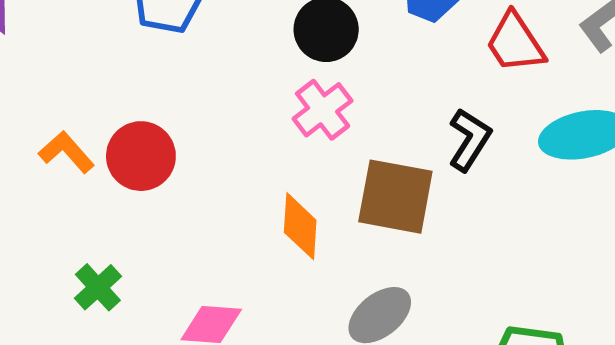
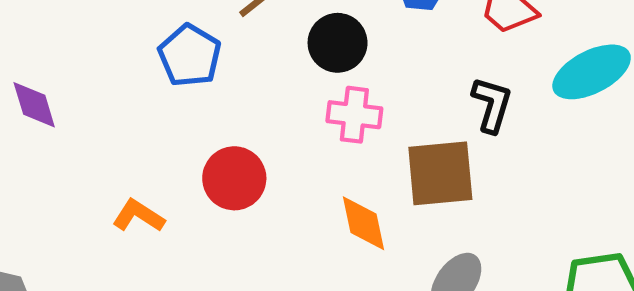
pink cross: (323, 110) -> (354, 115), turned -30
red circle: (141, 156) -> (234, 178), moved

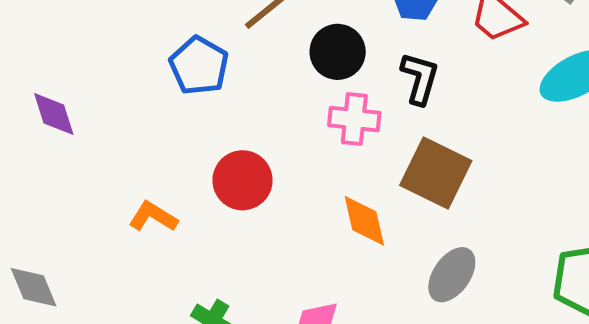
black L-shape: (492, 105) -> (420, 78), moved
brown square: (440, 173) -> (436, 173), turned 32

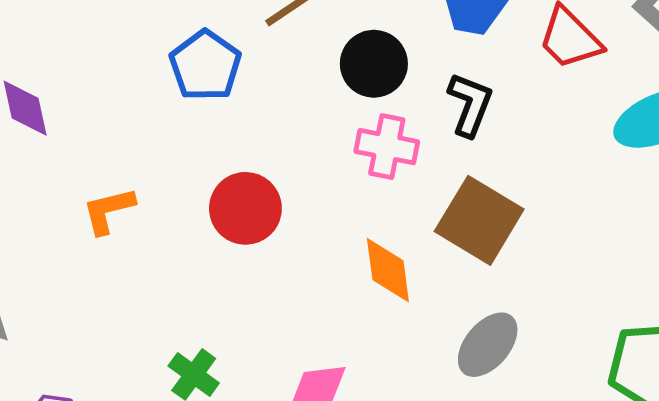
orange L-shape: (153, 217) -> (108, 210), moved, turned -51

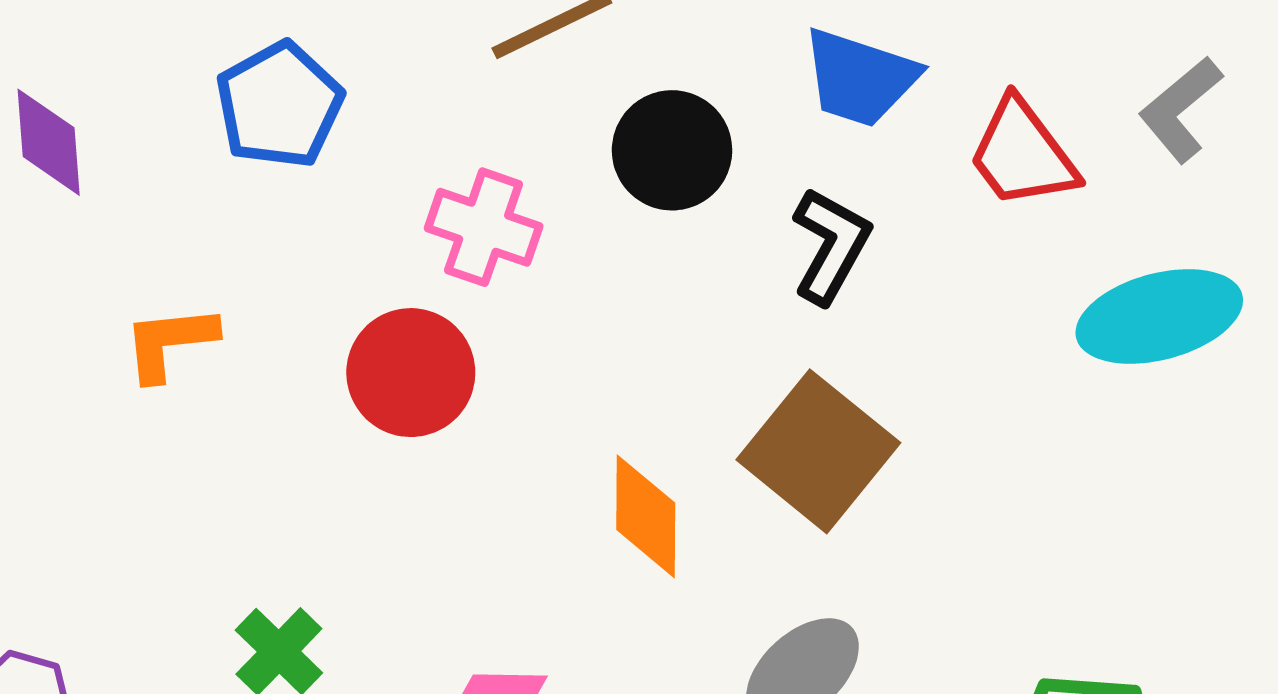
blue pentagon: (205, 66) -> (279, 105), moved
pink cross: (387, 147) -> (484, 227), moved

